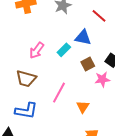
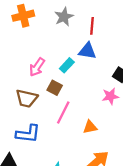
red line: (99, 16) -> (92, 26), moved, turned 56
brown square: (88, 64) -> (55, 88), moved, turned -32
orange triangle: (83, 107) -> (90, 127), turned 48

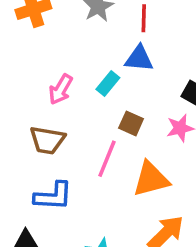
brown square: (55, 88) -> (131, 123), moved
orange triangle: (90, 127) -> (151, 179), size x1.6

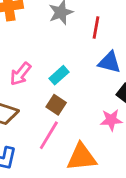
blue triangle: (139, 59) -> (110, 62), moved
brown square: (131, 123) -> (56, 105), moved

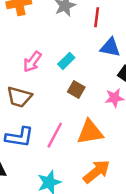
brown square: (56, 105) -> (76, 89), moved
pink line: (49, 135) -> (55, 135), moved

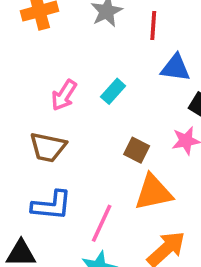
brown square: (76, 89) -> (137, 150), moved
pink line: (55, 135) -> (102, 223), moved

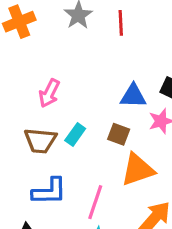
blue triangle: (175, 68) -> (133, 96), moved
cyan rectangle: (113, 91) -> (75, 135), moved

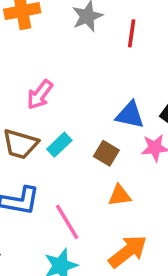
orange triangle: (138, 170) -> (120, 195), size x0.6
pink line: (95, 202) -> (67, 222), turned -60

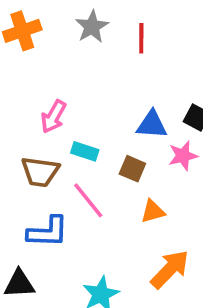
cyan rectangle: (59, 145) -> (85, 151), moved, turned 70
pink line: (67, 222) -> (88, 200), moved

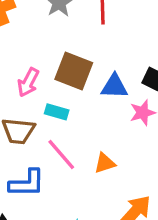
brown square: (132, 169) -> (74, 71), moved, size x1.6
orange triangle: (153, 211) -> (105, 163), moved

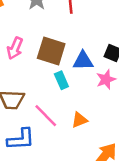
pink arrow: (28, 82) -> (15, 48), moved
cyan rectangle: (57, 112) -> (61, 80), moved, turned 54

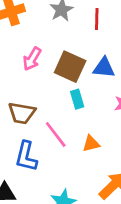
blue triangle: (83, 61) -> (104, 68), moved
blue L-shape: (21, 139) -> (26, 156), turned 100

